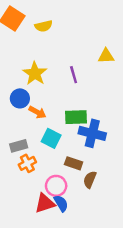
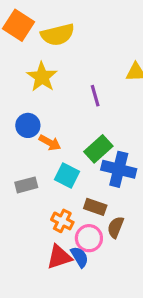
yellow semicircle: (44, 26) -> (58, 35), size x1.5
yellow star: (35, 73) -> (42, 77), moved
green rectangle: (76, 117) -> (98, 149), turned -40
orange cross: (27, 163) -> (62, 221), moved, turned -35
pink circle: (56, 186) -> (89, 238), moved

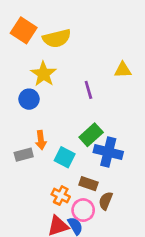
blue circle: (28, 125) -> (29, 99), moved
orange arrow: (50, 143) -> (41, 140), moved, turned 54
gray rectangle: (26, 185) -> (24, 155), moved

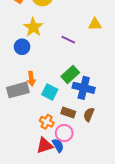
purple line: (88, 90) -> (68, 40), turned -48
gray rectangle: (24, 155) -> (18, 90), size x1.5
brown semicircle: (106, 201) -> (89, 115), moved

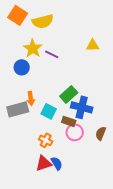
purple line: (68, 40) -> (52, 54), moved
brown rectangle: (68, 113) -> (69, 121), moved
brown semicircle: (89, 115) -> (101, 133), moved
pink circle: (64, 133) -> (75, 132), moved

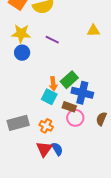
yellow star: (33, 48) -> (21, 34), moved, turned -30
orange arrow: (31, 98) -> (53, 84), moved
gray rectangle: (18, 109) -> (18, 123), moved
red triangle: (44, 163) -> (44, 149), turned -36

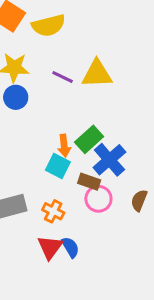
yellow triangle: (93, 31) -> (97, 74), moved, size x1.5
blue cross: (82, 93) -> (109, 160), turned 35

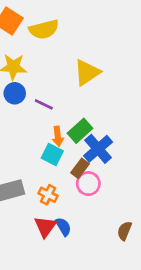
yellow triangle: (97, 74) -> (87, 72), turned -32
purple line: (63, 77) -> (44, 104), moved
brown rectangle: (89, 182) -> (80, 168), turned -72
brown semicircle: (139, 200) -> (124, 231), moved

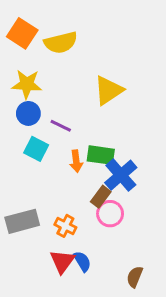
green rectangle: (80, 131) -> (101, 155), turned 50
cyan square: (52, 154) -> (36, 149), moved
brown semicircle: (124, 231) -> (135, 277), moved

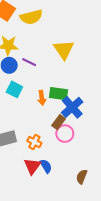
yellow triangle: (109, 90) -> (64, 50), turned -30
purple line: (61, 126) -> (29, 62), moved

